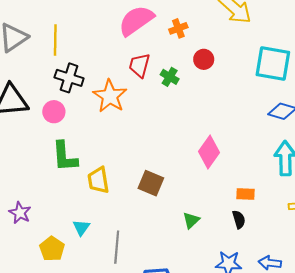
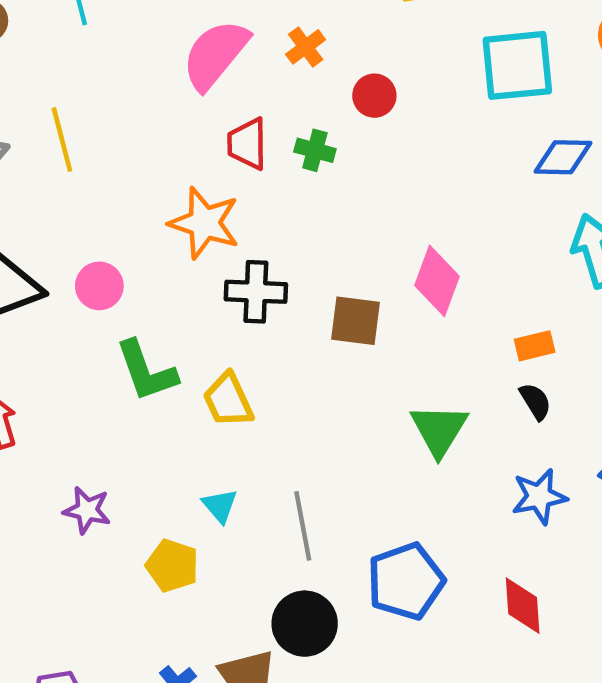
black cross: (69, 78) -> (256, 292), moved
brown square: (151, 183) -> (355, 321), moved
green triangle: (191, 220) -> (439, 430), size x1.6

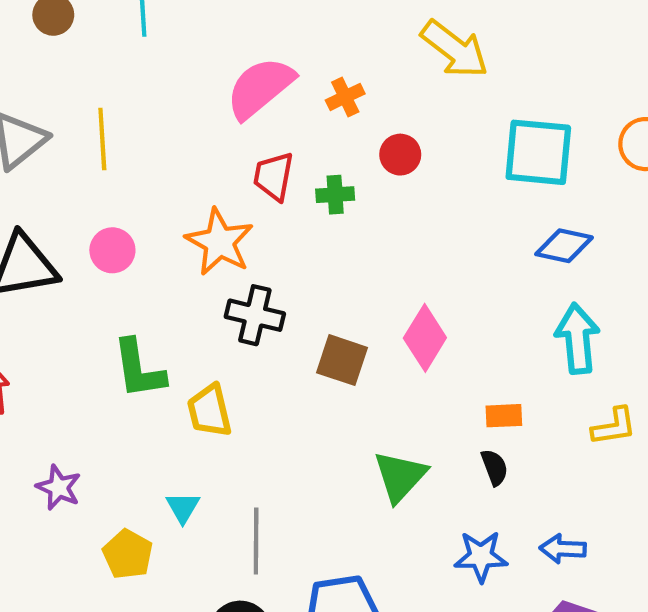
green cross: (315, 150) -> (335, 195), turned -30
pink circle: (99, 286) -> (112, 250), moved

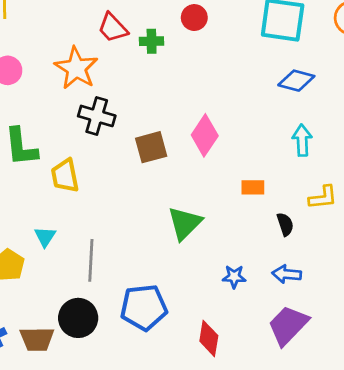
red trapezoid: (274, 176) -> (113, 28), turned -56
cyan arrow: (577, 339) -> (302, 140), size x0.7
brown square: (342, 360) -> (151, 147), turned -36
black semicircle: (495, 467) -> (285, 224), moved
blue star: (481, 556) -> (234, 277), size x0.7

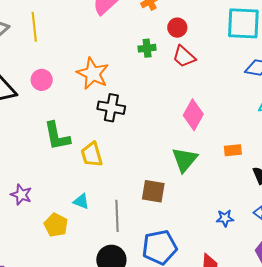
red trapezoid: (113, 28) -> (184, 57), moved
brown square: (151, 147) -> (153, 191), moved, turned 30
green triangle: (185, 223) -> (185, 160), moved
cyan triangle: (45, 237) -> (81, 201), turned -36

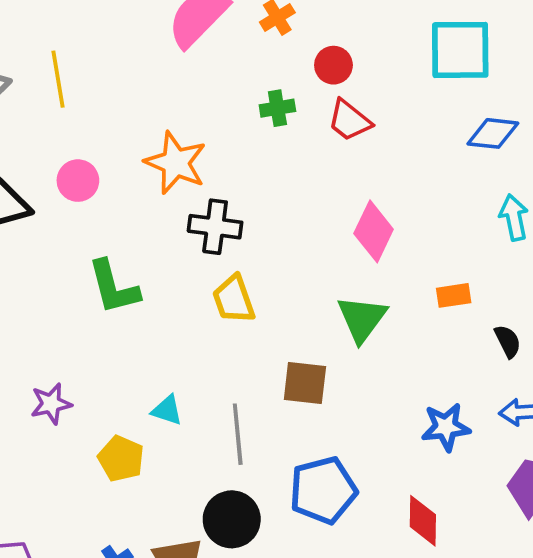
yellow trapezoid: (92, 155) -> (234, 299), moved
purple star: (21, 195) -> (51, 404), turned -30
blue star: (225, 218) -> (446, 427), size x1.4

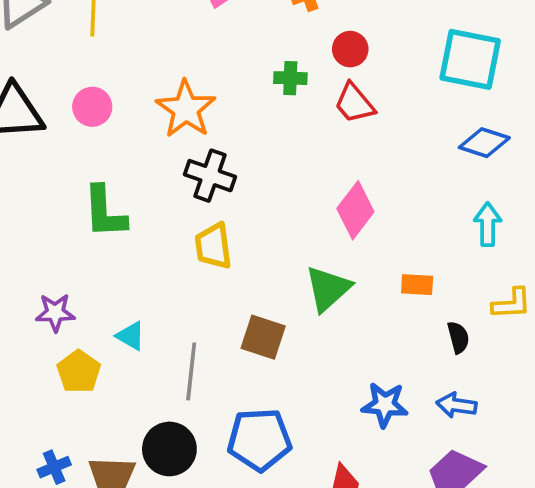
purple star: (51, 404) -> (55, 313), moved

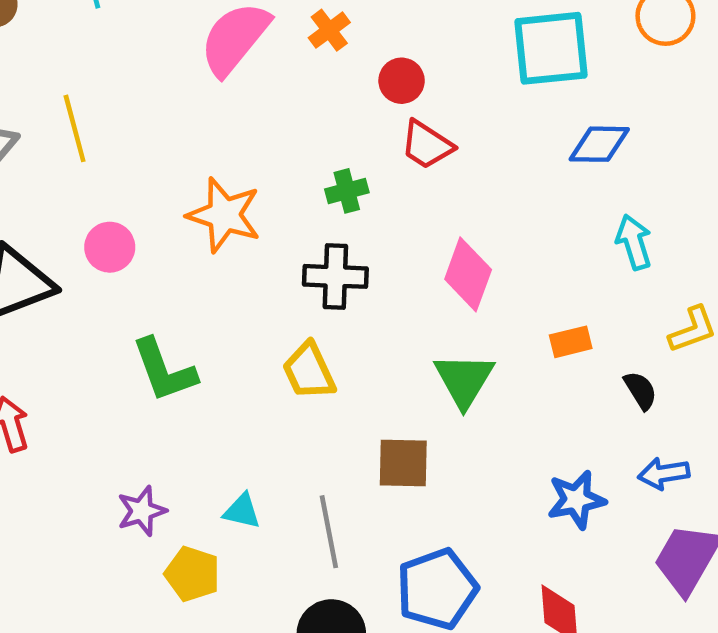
green cross: (290, 78) -> (347, 191), moved
black cross: (210, 176) -> (335, 276), moved

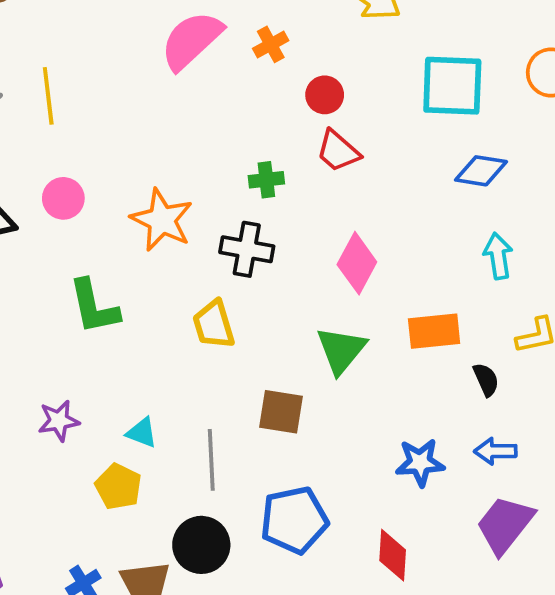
orange star: (224, 215) -> (162, 220), moved
orange rectangle: (571, 342) -> (434, 331), size x1.5
yellow pentagon: (192, 574) -> (118, 487), moved

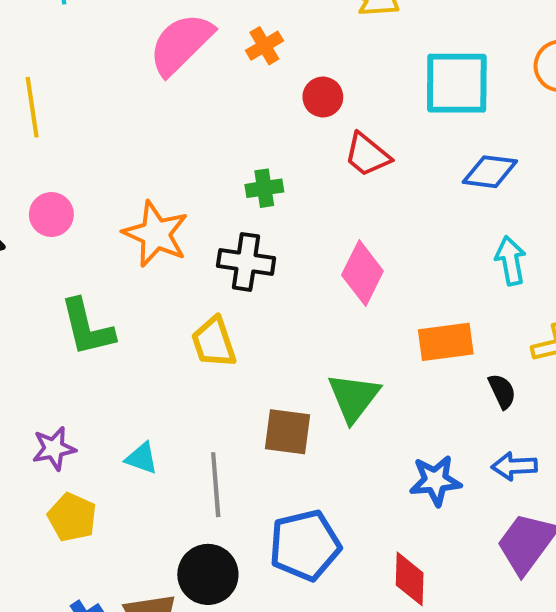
red trapezoid: (338, 151) -> (367, 155), moved
green triangle: (341, 350) -> (354, 397), moved
yellow pentagon: (118, 487) -> (72, 517), moved

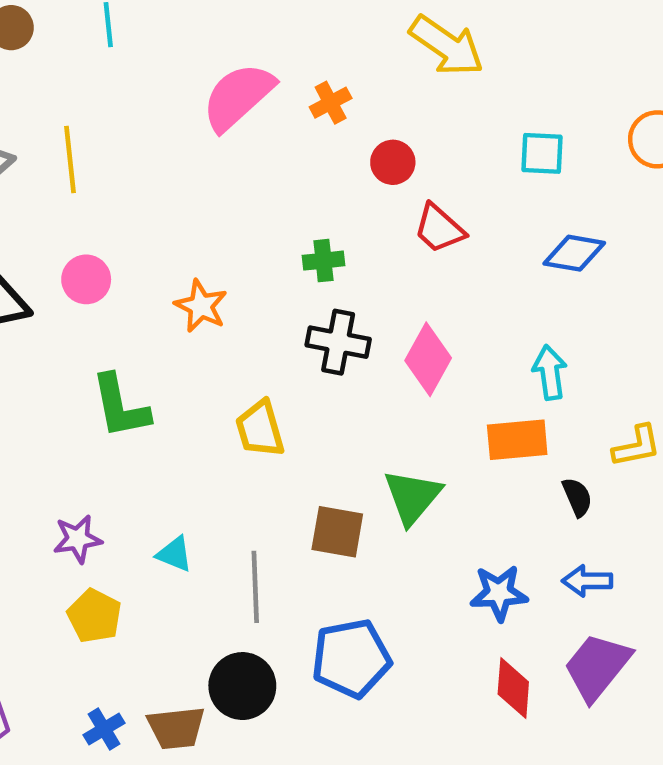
cyan square: (457, 83) -> (542, 153), size x0.6
orange star: (156, 234) -> (201, 306), size x0.7
cyan arrow: (511, 261) -> (550, 372), moved
black cross: (246, 262) -> (338, 342), moved
red diamond: (410, 579) -> (513, 688), moved

